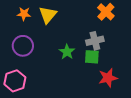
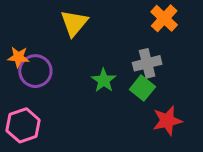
orange star: (24, 14) -> (18, 57), moved
green square: (92, 57) -> (142, 88), turned 35

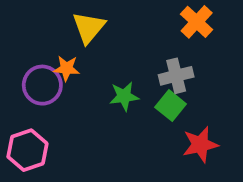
orange star: (18, 57) -> (66, 68), moved
green star: (104, 80) -> (124, 96), turned 30

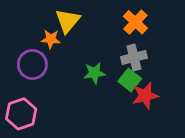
orange cross: (197, 22) -> (135, 22), moved
orange star: (66, 68) -> (51, 39), moved
red star: (200, 145) -> (145, 96), moved

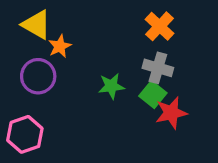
yellow triangle: (68, 21) -> (36, 25), moved, turned -40
orange star: (51, 39) -> (60, 46), turned -30
gray cross: (134, 57) -> (158, 68), turned 30

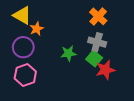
pink hexagon: (25, 134) -> (25, 75), moved

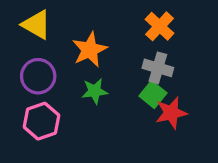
orange star: (37, 29) -> (90, 50), moved, size x1.5
green star: (68, 53) -> (95, 91), moved

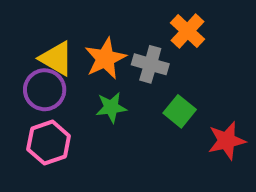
yellow triangle: (36, 25) -> (56, 58), moved
gray cross: (158, 68) -> (150, 64), moved
red star: (171, 113) -> (227, 141), moved

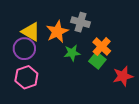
orange cross: (187, 31) -> (102, 47), moved
gray cross: (150, 64) -> (81, 22), moved
green star: (111, 107) -> (72, 53), moved

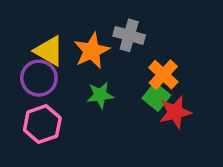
green star: (72, 53) -> (100, 95), moved
red star: (123, 76) -> (175, 112), moved

